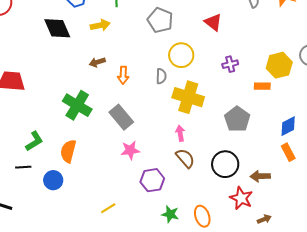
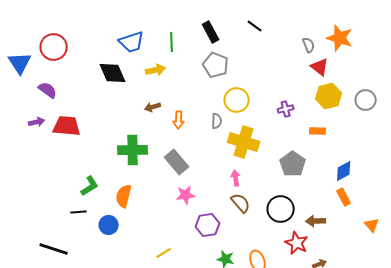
red triangle: (213, 22) -> (320, 67), moved
yellow hexagon: (279, 65) -> (329, 96), moved
green cross: (77, 105) -> (133, 150), turned -32

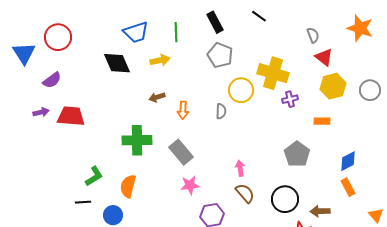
orange star: (340, 38) -> (360, 28), moved
purple semicircle: (48, 90) -> (52, 80), turned 108
yellow cross: (244, 142) -> (273, 73), moved

